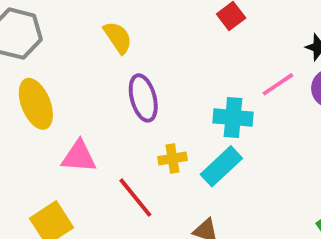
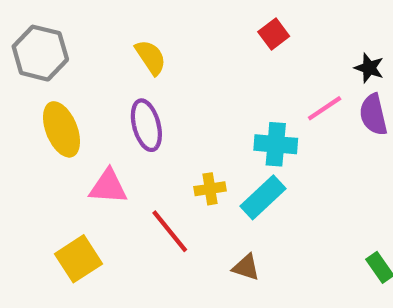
purple ellipse: (143, 98) -> (146, 125), moved

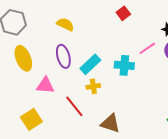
yellow semicircle: (151, 57) -> (65, 24), turned -30
cyan rectangle: (263, 197) -> (90, 64), moved
brown triangle: (246, 267) -> (110, 123), size x1.5

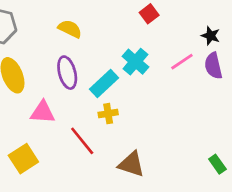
cyan cross: (124, 65) -> (135, 62), moved, turned 36

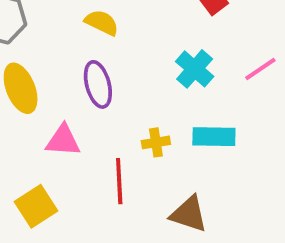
cyan rectangle: (104, 83) -> (214, 137), moved, turned 44
red line: (82, 141) -> (119, 181), turned 36

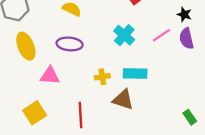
purple ellipse: (98, 84) -> (70, 44), turned -70
red line: (119, 181) -> (80, 115), moved
brown triangle: (189, 214) -> (123, 100), moved

